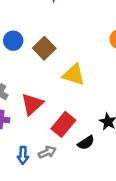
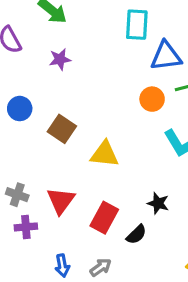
blue circle: (13, 41) -> (20, 109), moved
gray arrow: (47, 152) -> (101, 267), moved

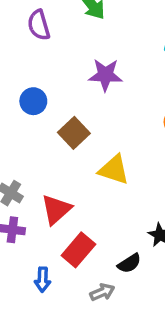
purple star: (60, 59) -> (105, 75), moved, size x1.4
red rectangle: (104, 218) -> (78, 250), moved
gray arrow: (101, 267) -> (102, 292), moved

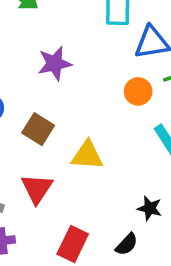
red triangle: (56, 209) -> (37, 189), moved

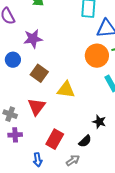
purple star: (55, 63) -> (33, 39), moved
orange circle: (138, 91) -> (97, 56), size x1.5

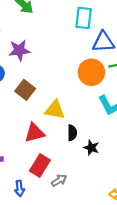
red triangle: (37, 107) -> (35, 133), moved, turned 36
black semicircle: (85, 141) -> (72, 133), moved, turned -48
gray arrow: (73, 160) -> (59, 180), moved

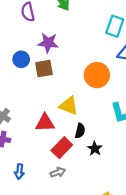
orange circle: (91, 72) -> (97, 75), moved
brown square: (25, 90) -> (44, 69), moved, turned 30
red rectangle: (40, 166) -> (62, 148), moved

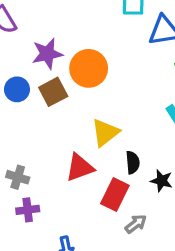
orange circle: (97, 75) -> (89, 68), moved
yellow triangle: (69, 106) -> (105, 133), turned -42
gray arrow: (58, 172) -> (136, 224), moved

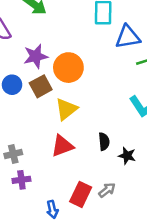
yellow triangle: (105, 133) -> (66, 109), moved
gray cross: (18, 177) -> (13, 154), turned -30
red rectangle: (115, 195) -> (81, 194), moved

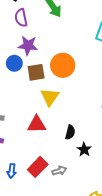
purple star: (36, 56) -> (28, 45), moved
yellow triangle: (66, 109) -> (50, 97), turned -36

